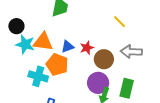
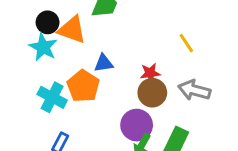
black circle: (16, 26) -> (48, 22), moved
orange triangle: (43, 42) -> (72, 30), moved
red star: (87, 48) -> (150, 73), moved

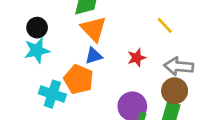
orange triangle: (72, 30) -> (94, 29), moved, turned 36
cyan star: (43, 47) -> (37, 50), turned -30
brown circle: (152, 93) -> (175, 91), moved

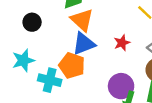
cyan star: (37, 50) -> (23, 60), moved
blue triangle: (94, 56) -> (84, 44), size x1.5

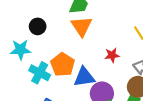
black circle: (32, 22) -> (38, 26), moved
blue triangle: (84, 44) -> (84, 77), moved

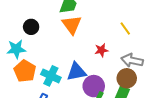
orange pentagon: (63, 65) -> (25, 71), moved
cyan cross: (40, 73) -> (51, 76), moved

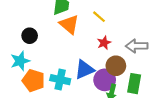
yellow line: (125, 29) -> (99, 17), moved
brown circle: (127, 78) -> (116, 66), moved

